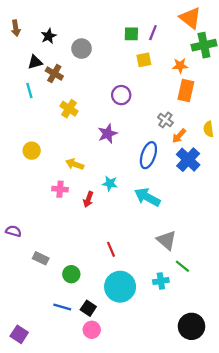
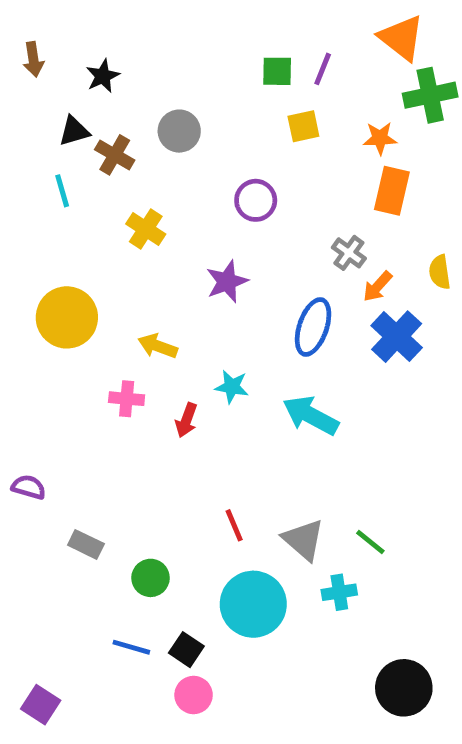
gray circle: (82, 49) -> (179, 131), moved
yellow circle: (32, 151) -> (67, 317), size x1.6
gray triangle: (167, 240) -> (303, 540), moved
green line: (182, 266) -> (370, 542), moved

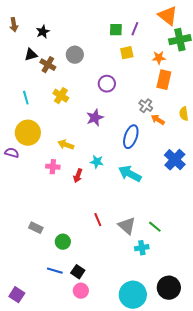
cyan line: (62, 191) -> (26, 98), moved
orange arrow: (378, 286) -> (158, 120), turned 80
blue cross: (397, 337) -> (175, 160), moved
purple semicircle: (29, 487) -> (12, 153), moved
cyan circle: (253, 604) -> (133, 295), moved

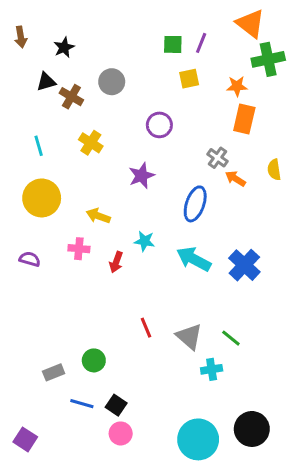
purple semicircle: (12, 153) -> (30, 259), moved
blue cross: (175, 160) -> (244, 265), moved
gray rectangle: (36, 228) -> (54, 372), moved, turned -48

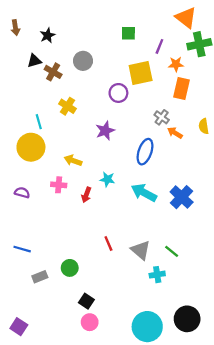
purple line: (201, 43) -> (159, 46), moved
yellow square: (189, 79) -> (141, 73), moved, size x1.6
cyan line: (39, 146) -> (39, 122), moved
blue line: (82, 404) -> (22, 249), moved

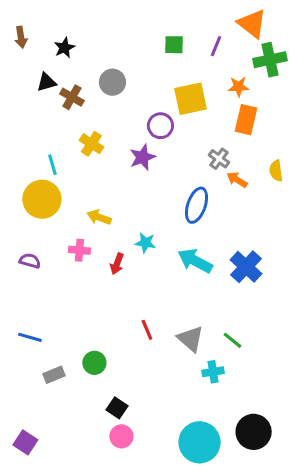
purple line: (159, 46) -> (216, 46), moved
purple star: (105, 131) -> (142, 157), moved

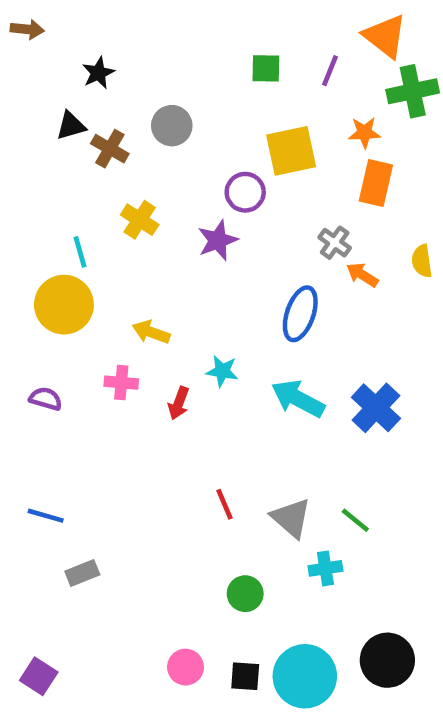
brown arrow: (21, 37) -> (27, 29), moved, turned -75
green circle: (94, 363) -> (245, 594), moved
black square: (117, 408) -> (245, 676), moved, turned -30

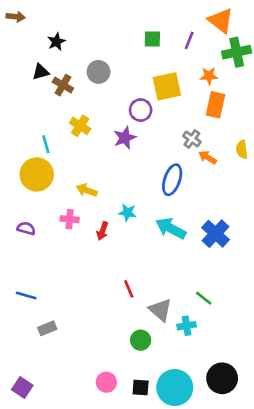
gray triangle: (291, 518) -> (160, 310), moved

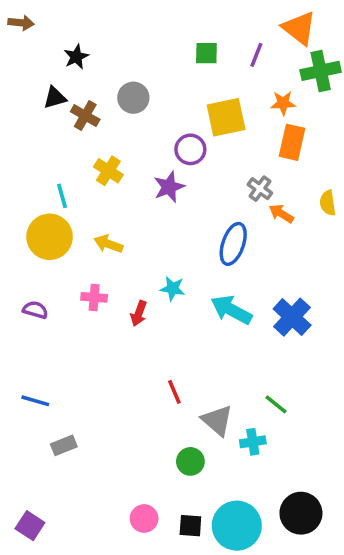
yellow arrow: (87, 190) -> (108, 244), moved

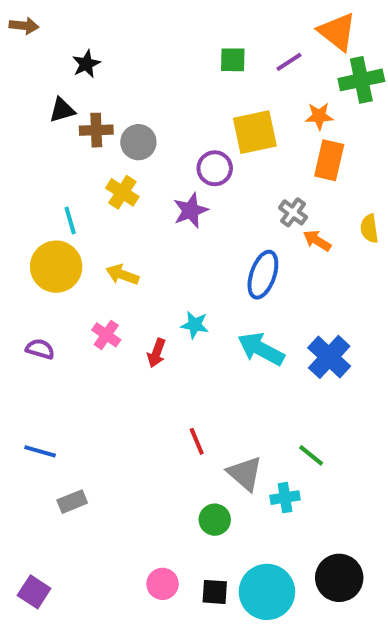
purple line: (256, 55) -> (289, 62), turned 35
gray circle: (133, 98) -> (138, 142), moved
brown cross: (85, 116) -> (96, 130), turned -32
pink cross: (94, 297) -> (106, 335), turned 30

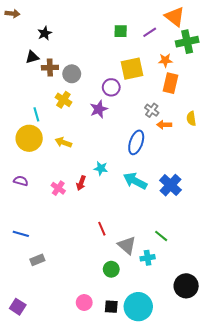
orange arrow: (317, 241) -> (164, 125), turned -32
pink cross: (106, 335) -> (58, 188), moved
black circle: (339, 578) -> (186, 286), moved

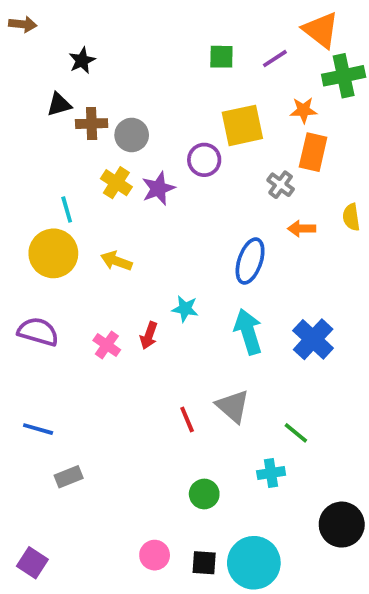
purple star: (99, 109) -> (158, 188), moved
gray cross: (152, 110) -> (281, 185), moved
purple semicircle: (21, 181) -> (38, 332), size x1.5
cyan arrow: (135, 181) -> (248, 332), turned 45
gray triangle: (127, 245) -> (233, 406), moved

